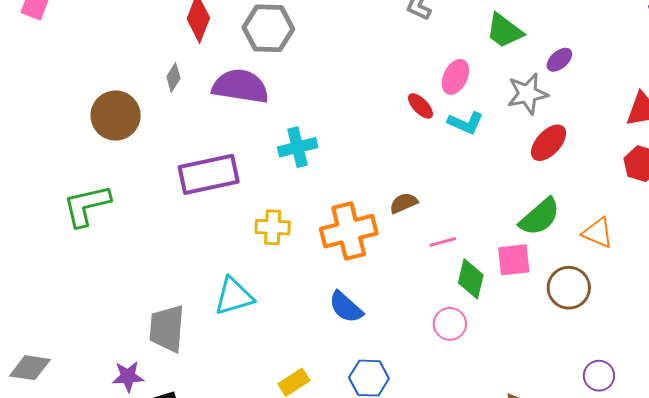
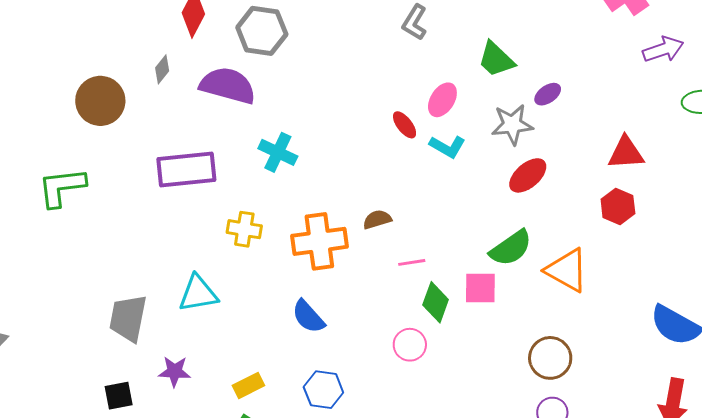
cyan cross: (298, 147) -> (278, 152), turned 33
orange triangle: (598, 233) -> (567, 270), size x1.4
brown circle: (569, 288) -> (550, 358), moved
purple star: (128, 376) -> (175, 371), moved

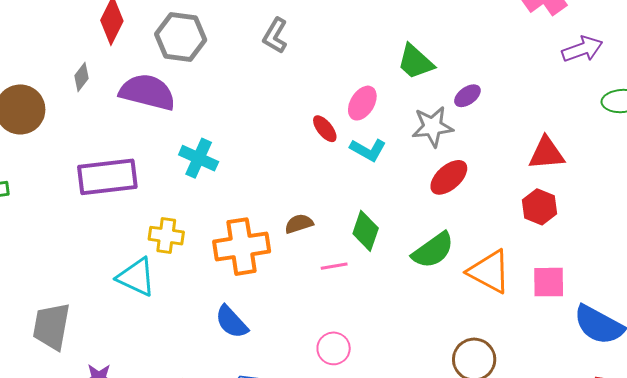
gray L-shape: (415, 22) -> (275, 36), moved
pink square: (480, 288) -> (549, 282), moved
cyan triangle: (198, 294) -> (136, 277), moved, turned 36
green diamond: (436, 302) -> (366, 231), moved

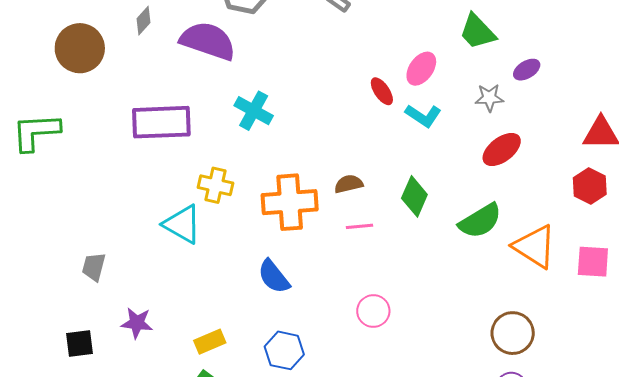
gray star: (432, 127) -> (489, 98), size x0.7
pink line: (334, 266) -> (360, 226), moved
gray trapezoid: (51, 326) -> (94, 267), size x0.6

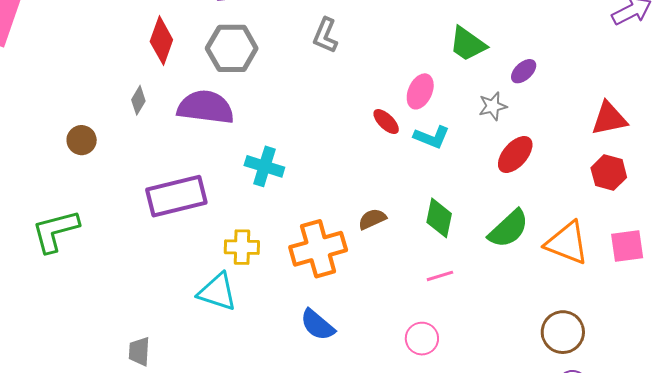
brown circle: (80, 48) -> (82, 140), size x0.6
pink line: (360, 226) -> (440, 276), moved

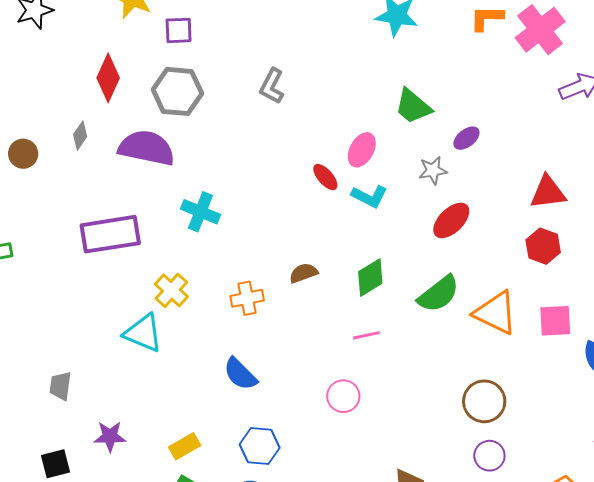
brown circle: (82, 140) -> (23, 154), moved
green diamond: (439, 218) -> (370, 277), turned 42
yellow cross: (242, 247) -> (171, 290), turned 36
orange cross: (318, 249) -> (247, 298), size x0.6

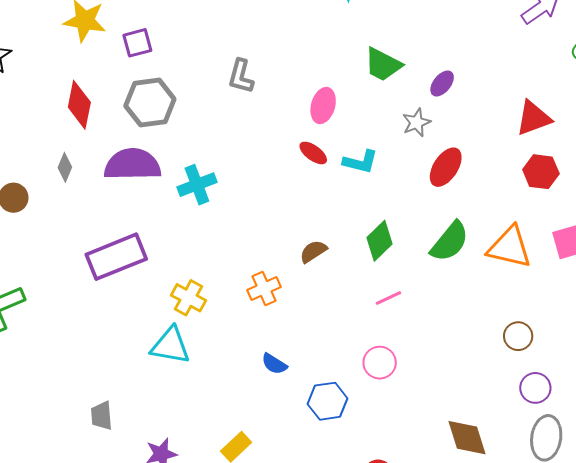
pink ellipse: (362, 150) -> (323, 105), moved
cyan cross: (200, 212) -> (197, 185), moved, turned -30
blue semicircle: (240, 374) -> (274, 364), size x0.7
brown circle: (484, 401) -> (518, 336), size x0.7
blue hexagon: (260, 446) -> (328, 401), moved

